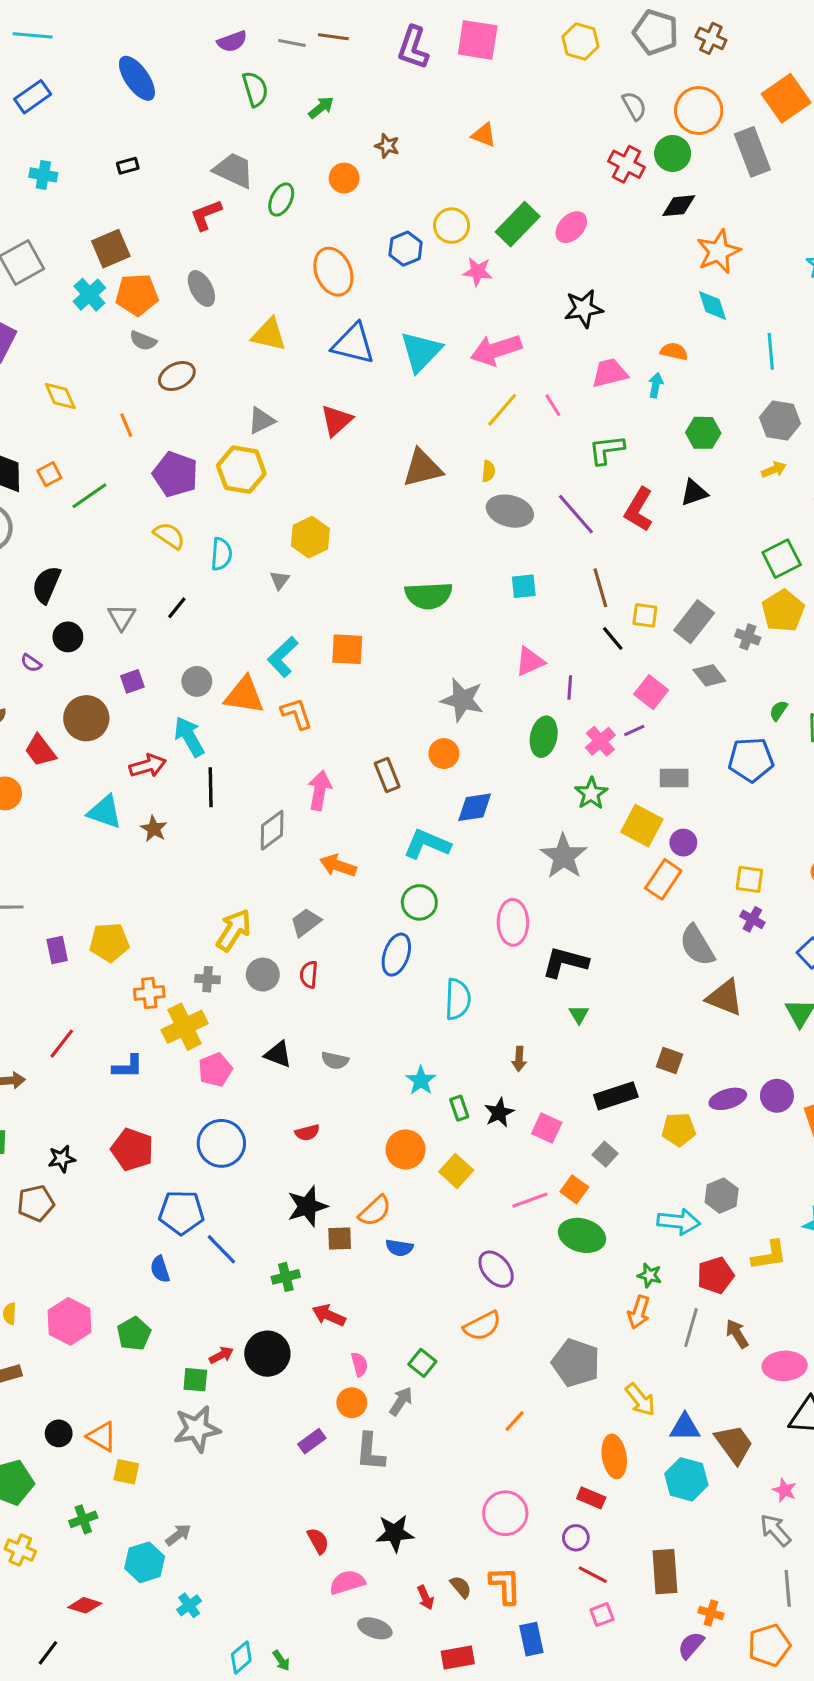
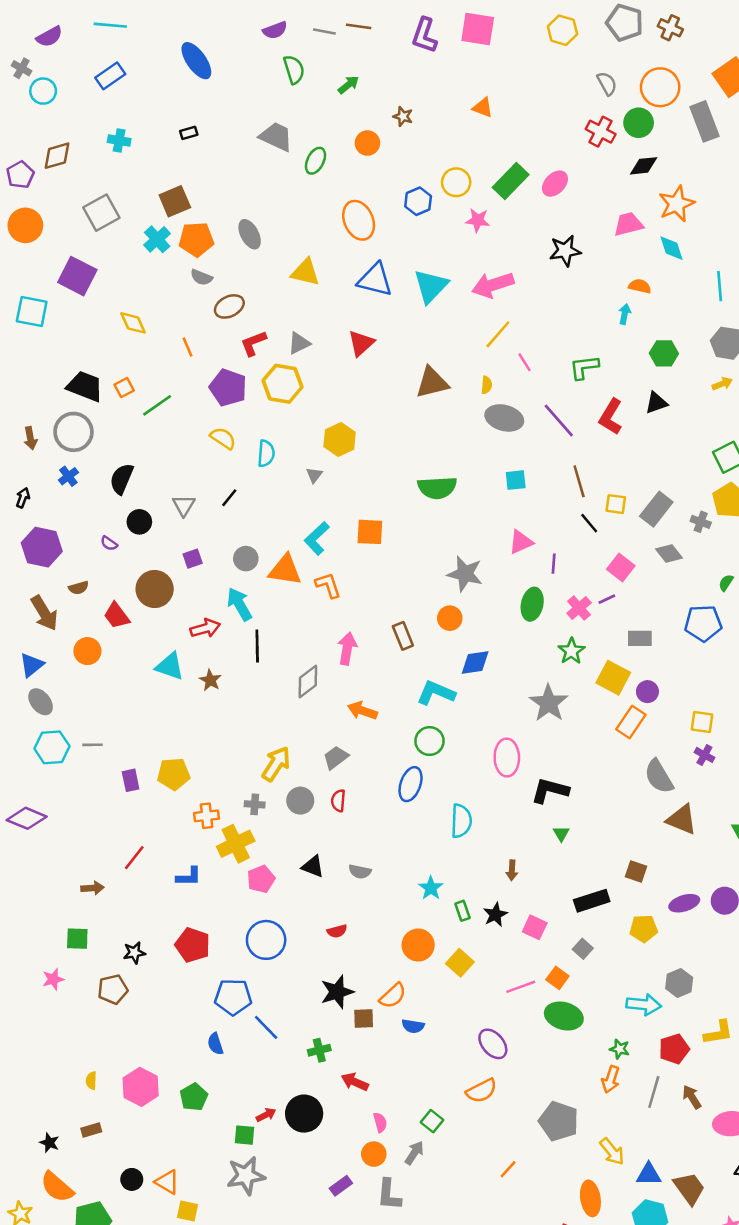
red L-shape: (206, 215) -> (253, 343), moved
pink trapezoid: (610, 373) -> (628, 224), moved
pink line: (553, 405) -> (525, 362), moved

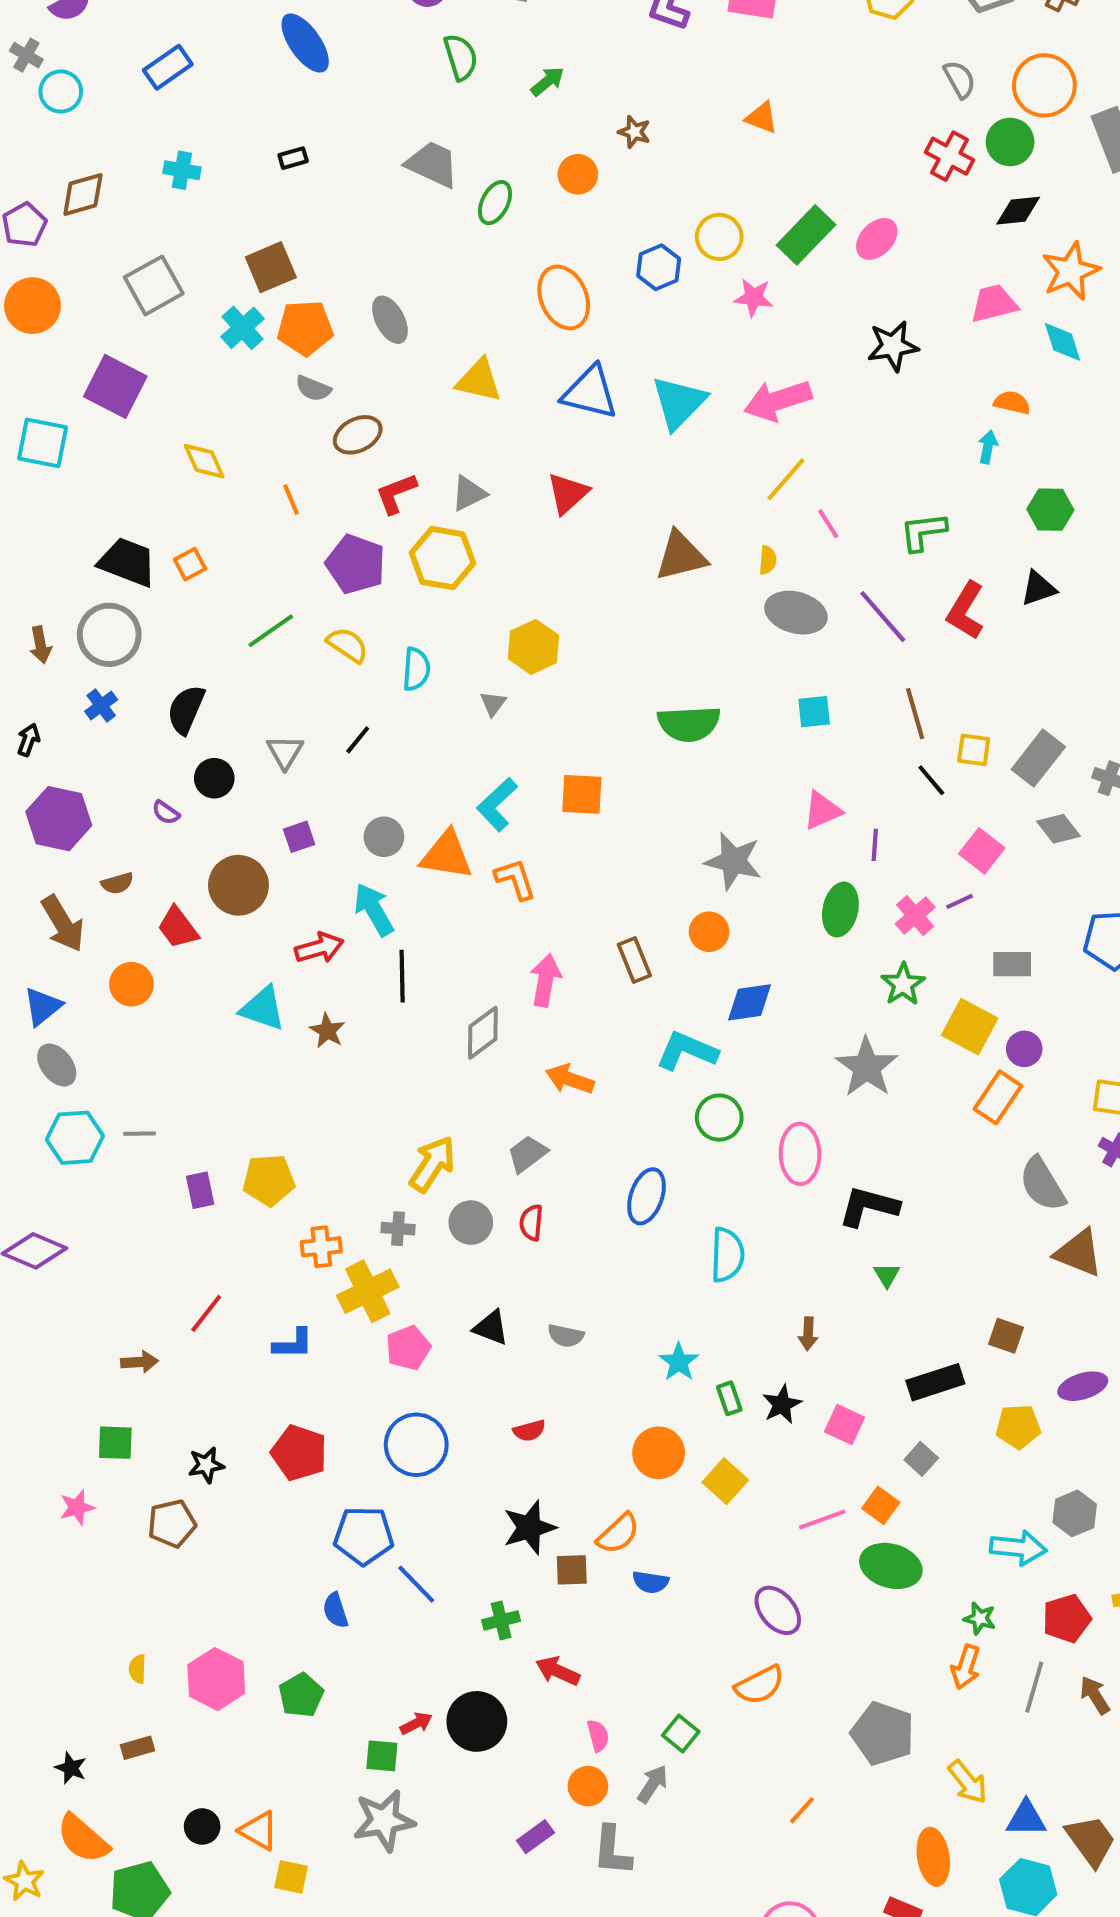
green line: (157, 405) -> (271, 631), moved
green circle: (430, 741) -> (719, 1118), moved

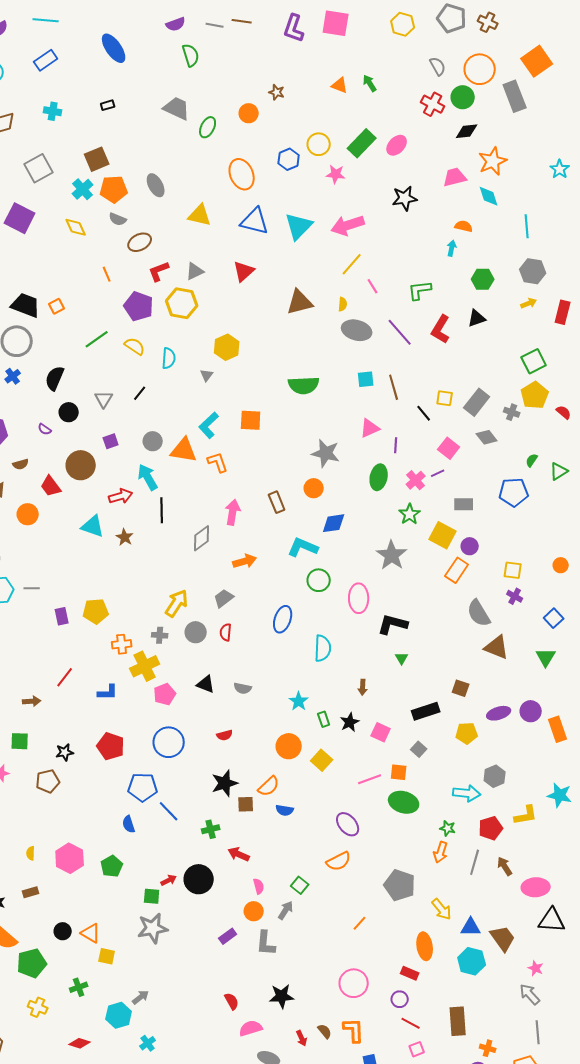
green arrow: (548, 81) -> (370, 83), moved, turned -84
yellow diamond: (204, 461) -> (76, 227), moved
brown line: (915, 714) -> (394, 387), moved
orange arrow: (570, 1079) -> (245, 561), turned 145
orange square: (881, 1505) -> (399, 772), turned -30

